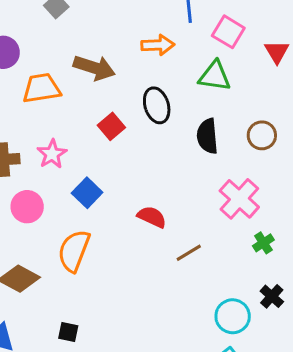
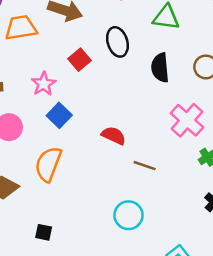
pink star: (52, 154) -> (44, 84), moved
brown line: (189, 253) -> (145, 166), turned 50
cyan circle: (233, 316) -> (129, 215), moved

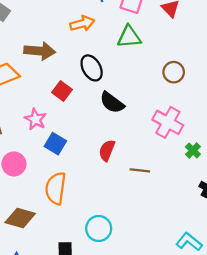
black semicircle: (160, 68) -> (112, 103), moved, turned -35
red semicircle: (114, 136) -> (107, 150), turned -80
cyan circle: (129, 215) -> (99, 228), moved

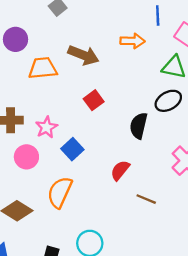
black ellipse: (92, 68) -> (168, 101), moved, turned 75
black semicircle: (112, 103) -> (139, 126), turned 50
pink star: (36, 119) -> (46, 127), moved

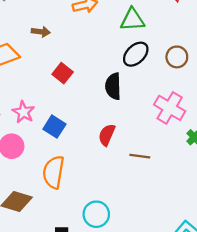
brown arrow: (84, 55) -> (41, 32), size x0.6

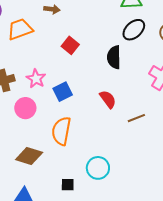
blue square: (54, 127) -> (63, 92), turned 30
red semicircle: (107, 135) -> (108, 99), turned 120
brown line: (140, 156) -> (136, 118), turned -30

